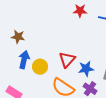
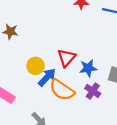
blue arrow: (24, 60) -> (47, 77), moved, turned 30

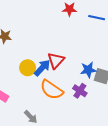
blue star: (88, 68) -> (88, 70), moved
blue arrow: (47, 77) -> (42, 68), moved

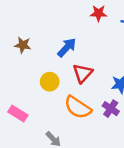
blue arrow: (42, 68) -> (67, 48), moved

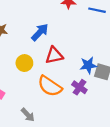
red triangle: (83, 73) -> (54, 55), turned 36

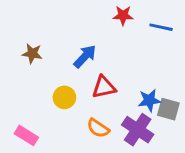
orange semicircle: (50, 86) -> (98, 128), size x0.7
purple cross: (79, 87) -> (138, 130), size x1.5

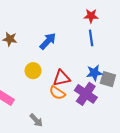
red star: (123, 15) -> (91, 16), moved
blue line: (161, 27) -> (91, 38), moved, turned 70
red triangle: (104, 87) -> (62, 78), moved

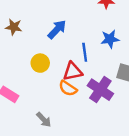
blue line: (91, 38) -> (85, 52), moved
blue star: (94, 73) -> (110, 39), moved

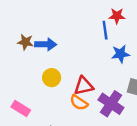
blue arrow: (57, 29) -> (46, 44), moved, turned 48
blue line: (85, 52) -> (105, 30), moved

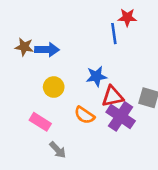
blue star: (120, 54) -> (96, 76), moved
red triangle: (84, 86) -> (113, 96), moved
pink rectangle: (21, 108) -> (40, 122), moved

